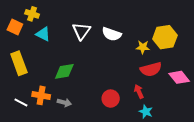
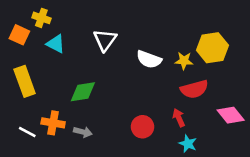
white semicircle: (112, 34) -> (149, 59), moved
pink diamond: (179, 77) -> (231, 115), moved

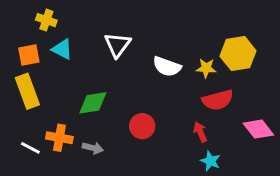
orange square: (19, 35) -> (29, 55), moved, turned -36
red circle: (142, 127) -> (142, 126), moved

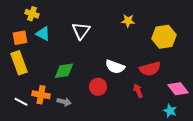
white semicircle: (167, 67) -> (115, 67), moved
yellow star: (206, 68) -> (128, 21), moved
cyan star: (210, 161) -> (170, 111), moved

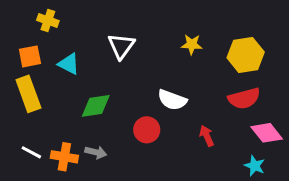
yellow star: (128, 21) -> (192, 44), moved
cyan triangle: (43, 34) -> (69, 64), moved
red semicircle: (150, 69) -> (244, 98), moved
orange cross: (41, 95) -> (64, 157), moved

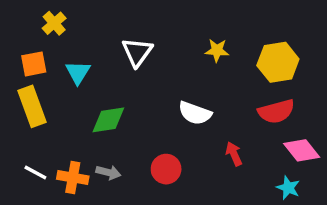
yellow cross: (48, 20) -> (54, 23), turned 30
cyan triangle: (69, 64) -> (78, 72), turned 35
red circle: (147, 130) -> (166, 169), moved

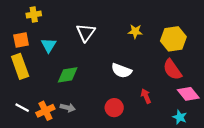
yellow cross: (54, 23) -> (34, 15), turned 32
red semicircle: (276, 111) -> (172, 70), turned 70
red circle: (166, 169) -> (114, 108), moved
orange cross: (73, 178) -> (45, 111), turned -36

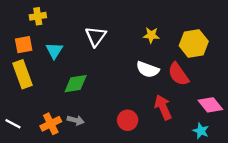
red semicircle: (172, 70) -> (178, 74), moved
white semicircle: (122, 71) -> (148, 69), moved
red arrow: (146, 96) -> (163, 107), size x1.5
white line: (22, 108) -> (13, 124), moved

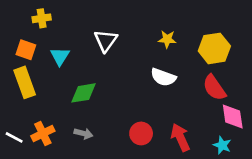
orange square: (24, 45) -> (26, 50), turned 30
red semicircle: (178, 74) -> (214, 88), moved
pink diamond: (210, 105) -> (233, 116), turned 30
red arrow: (163, 107) -> (180, 137), moved
orange cross: (51, 124) -> (43, 133), moved

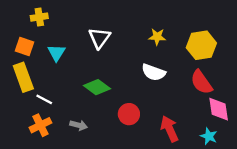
green diamond: (83, 93) -> (97, 87), moved, turned 45
red circle: (141, 133) -> (129, 114), moved
white line: (14, 137) -> (44, 99), moved

